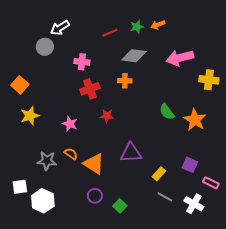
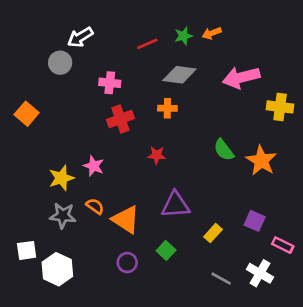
yellow star: (30, 116) -> (61, 178), moved
red star: (107, 116) -> (157, 155), moved
gray line: (165, 197) -> (221, 279), moved
green square: (120, 206) -> (166, 250), moved

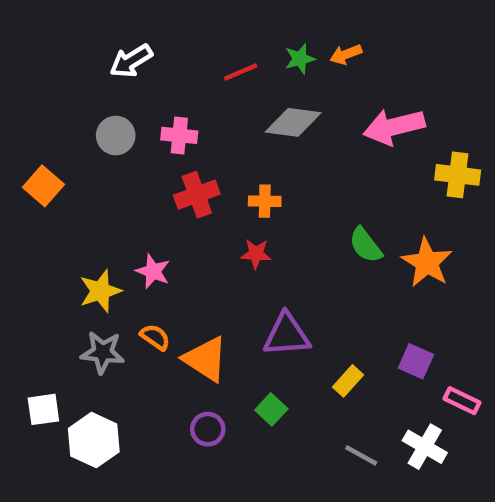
gray circle: (60, 63) -> (116, 135), moved
orange cross: (167, 108) -> (265, 201), moved

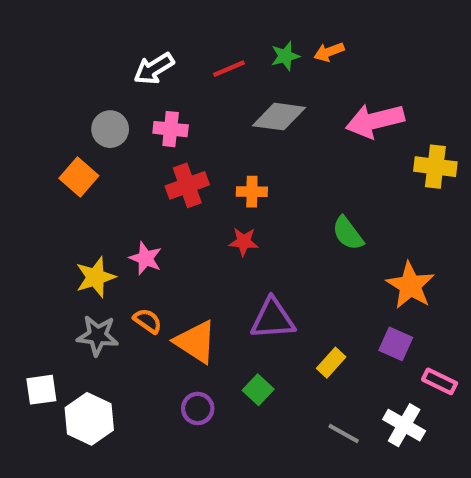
white arrow: (131, 61) -> (154, 69), moved
orange square: (43, 186) -> (79, 177), moved
orange star: (427, 263) -> (410, 285), moved

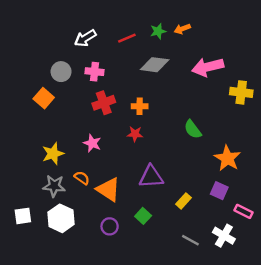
pink star: (146, 258) -> (92, 143), moved
white hexagon: (89, 419) -> (61, 218), moved

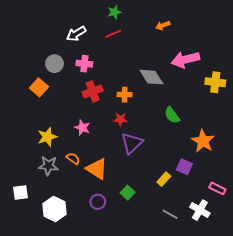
green star: (158, 31) -> (114, 12), moved
gray diamond: (155, 65) -> (151, 77), moved, turned 50
purple triangle: (151, 177) -> (132, 143), moved, turned -40
purple square: (219, 191) -> (184, 167), moved
white hexagon: (61, 218) -> (54, 209), moved

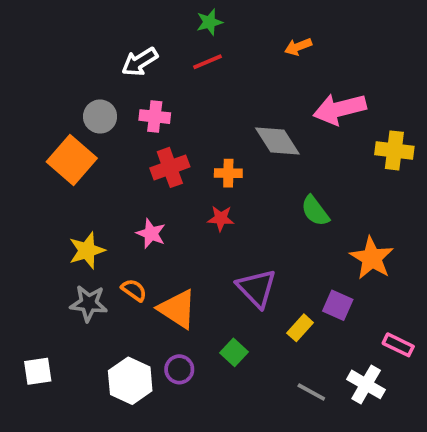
orange square: (39, 87) -> (72, 160), size x1.4
purple triangle: (132, 143) -> (257, 288), moved, turned -30
white square: (20, 193) -> (38, 371), moved
white hexagon: (54, 209) -> (130, 381), moved

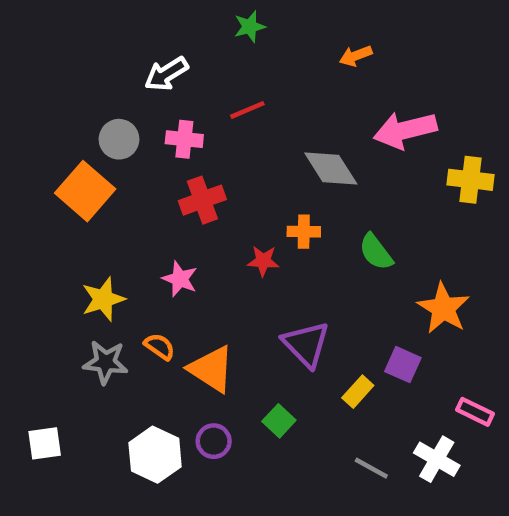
red line: (208, 62) -> (247, 110), moved
orange cross: (228, 173) -> (304, 232), moved

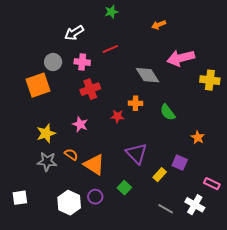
orange square: (85, 191) -> (38, 85), turned 30
orange star: (443, 308) -> (198, 137), size x0.6

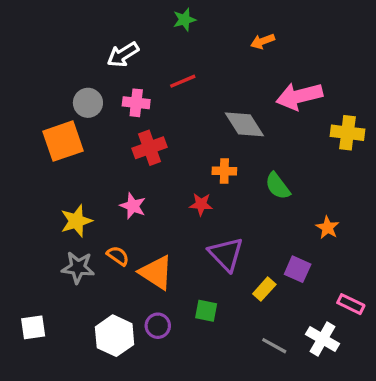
red star: (117, 116) -> (201, 204), moved
green square: (124, 188) -> (206, 311), turned -32

